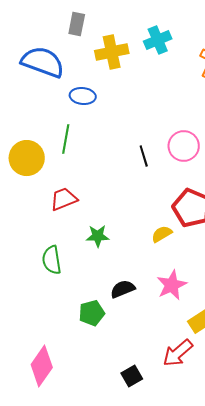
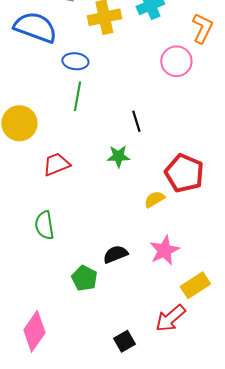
green line: (66, 139) -> (77, 96), moved
pink circle: (184, 146) -> (176, 61), moved
green star: (98, 236) -> (118, 156), moved
green pentagon: (92, 313) -> (84, 278), turned -30

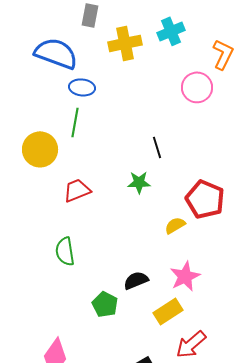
blue ellipse: (75, 61) -> (82, 87), moved
green line: (77, 96) -> (75, 122), moved
yellow rectangle: (195, 285) -> (168, 311), moved

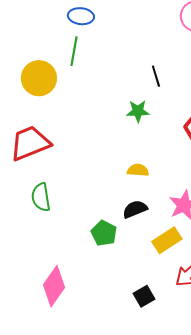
red trapezoid: (77, 190) -> (30, 143), moved, size x1.5
yellow semicircle: (175, 225) -> (138, 170), moved, turned 35
green semicircle: (65, 251) -> (41, 197), moved

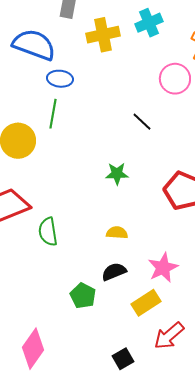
black line: (156, 76) -> (142, 122), moved, turned -30
green semicircle: (41, 197) -> (48, 232), moved

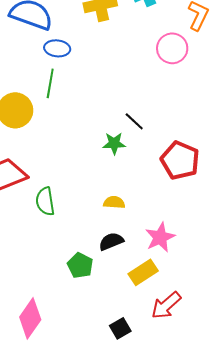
black line: (142, 122) -> (134, 121), moved

